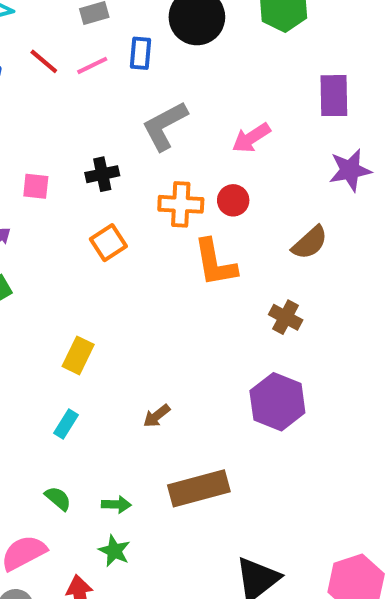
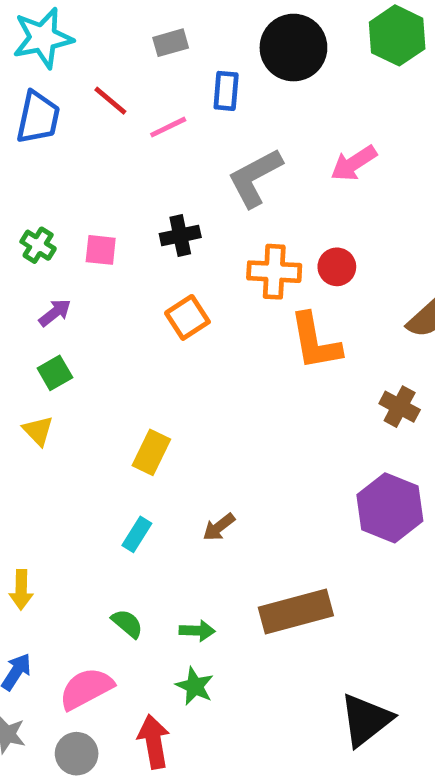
pink line: (92, 65) -> (168, 127), moved
pink arrow: (251, 138) -> (354, 163), moved
brown arrow: (157, 416) -> (219, 527), moved

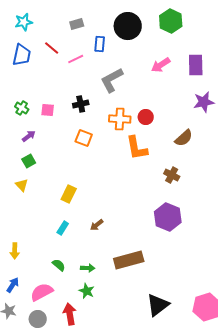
cyan star: (43, 38) -> (24, 22), size x0.7
pink arrow: (354, 163) -> (161, 65), moved
orange square: (187, 317) -> (84, 138), turned -36

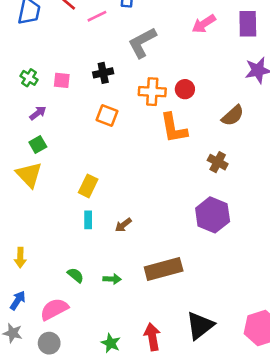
yellow triangle: (22, 185) -> (29, 175), size x1.6
cyan rectangle: (63, 228) -> (88, 220), moved, turned -32
green star: (87, 291) -> (111, 343), moved
red arrow: (70, 314) -> (152, 337), moved

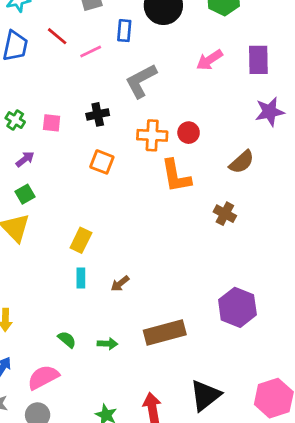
purple hexagon: (213, 215) -> (237, 307), moved

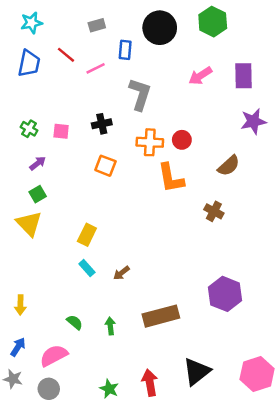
gray L-shape: (141, 81) -> (140, 94), turned 136
cyan rectangle: (81, 278) -> (87, 268), turned -42
green arrow: (107, 344) -> (110, 326), turned -98

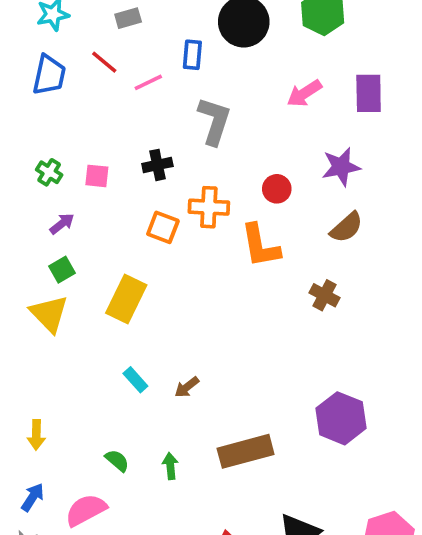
gray rectangle: (97, 25) -> (128, 18), moved
purple star: (253, 121) -> (341, 167), moved
orange cross: (150, 142) -> (209, 207), moved
yellow rectangle: (87, 235) -> (126, 299), moved, size x1.4

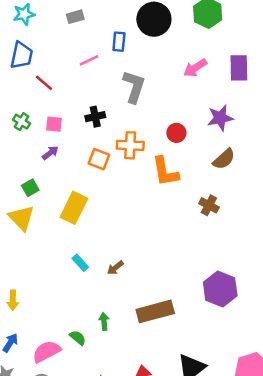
red line: (104, 62) -> (44, 83), moved
purple arrow: (62, 224) -> (50, 153), moved
green semicircle: (117, 461) -> (78, 338), moved

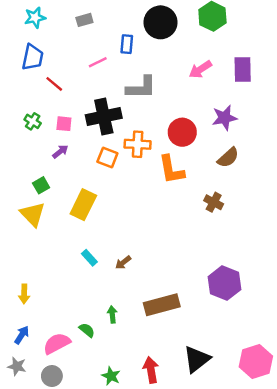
gray L-shape: (134, 87) -> (141, 88), turned 72
black cross: (95, 117) -> (104, 117), size x1.8
red circle: (176, 133) -> (182, 132), size x1.5

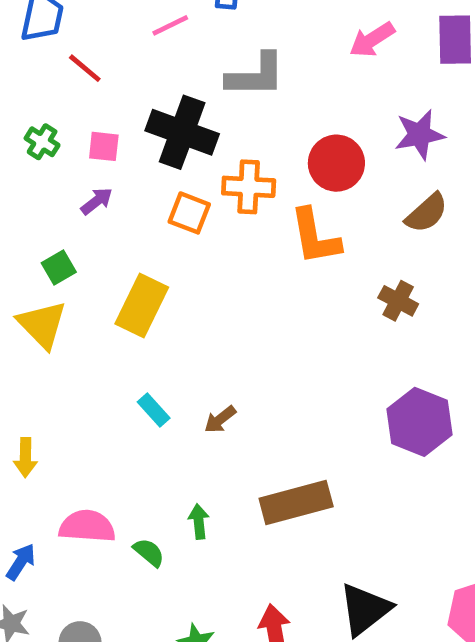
black cross: (104, 117) -> (182, 132), turned 32
purple hexagon: (224, 283) -> (419, 422), moved
yellow arrow: (24, 294) -> (25, 457), moved
pink semicircle: (57, 343) -> (87, 526), moved, turned 32

